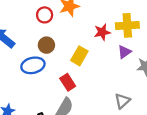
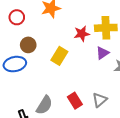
red circle: (45, 15) -> (17, 17), moved
red rectangle: (68, 82) -> (75, 101), moved

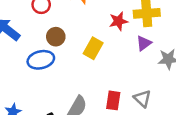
gray triangle: (100, 100) -> (142, 99), turned -35
red rectangle: (75, 101) -> (113, 100), turned 42

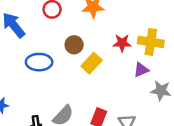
brown circle: (56, 37) -> (74, 45), moved

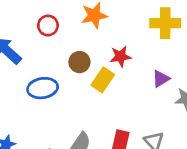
yellow cross: (151, 42) -> (165, 23), moved
red star: (122, 43) -> (121, 56), moved

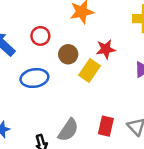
red circle: (48, 26) -> (40, 36), moved

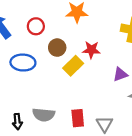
red rectangle: (106, 126) -> (78, 118), turned -30
gray semicircle: (68, 130) -> (44, 115), turned 50

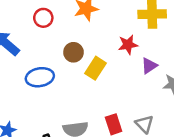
red circle: (36, 26) -> (43, 18), moved
red star: (91, 50) -> (128, 45), moved

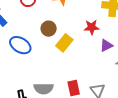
blue ellipse: (40, 77) -> (20, 45), turned 35

